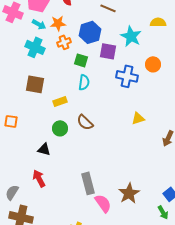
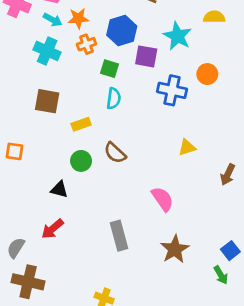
red arrow: (39, 178) -> (53, 229), turned -102
pink semicircle: (103, 203) -> (162, 199), moved

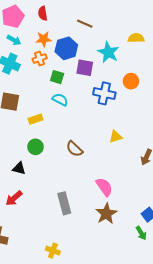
orange star: (78, 18) -> (44, 39), moved
cyan semicircle: (114, 98) -> (60, 100), turned -70
brown semicircle: (115, 153) -> (74, 149), moved
pink semicircle: (162, 199) -> (104, 187), moved

